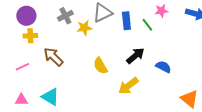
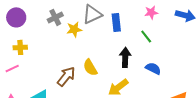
green line: (147, 25) -> (146, 36), moved
yellow cross: (30, 36) -> (20, 47), moved
black arrow: (135, 56) -> (125, 57), turned -48
brown arrow: (53, 57) -> (66, 76), moved, turned 85

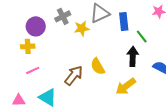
purple circle: (16, 17) -> (36, 26), moved
green line: (146, 36) -> (142, 36), moved
pink line: (12, 68) -> (33, 70), moved

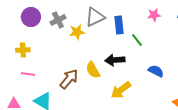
purple circle: (36, 26) -> (31, 17), moved
black arrow: (133, 56) -> (115, 60), moved, turned -96
pink line: (33, 70) -> (28, 74), turned 32

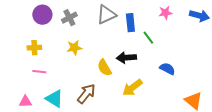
yellow star: (77, 32) -> (74, 48), moved
brown arrow: (69, 79) -> (86, 94), moved

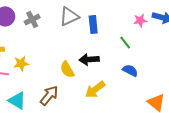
pink star: (165, 13) -> (140, 20), moved
green line: (148, 38) -> (125, 42), moved
yellow star: (74, 48) -> (21, 63), moved

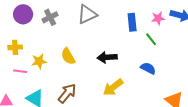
blue rectangle: (93, 24) -> (132, 22), moved
green line: (125, 42) -> (151, 39), moved
yellow semicircle: (67, 69) -> (68, 56), moved

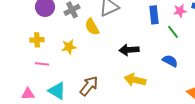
yellow semicircle: (68, 56) -> (92, 27), moved
yellow star: (39, 61) -> (69, 47), moved
yellow arrow: (113, 87) -> (135, 80), turned 50

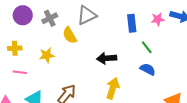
green line: (173, 32) -> (147, 47), moved
yellow arrow: (135, 80) -> (113, 88), turned 95

